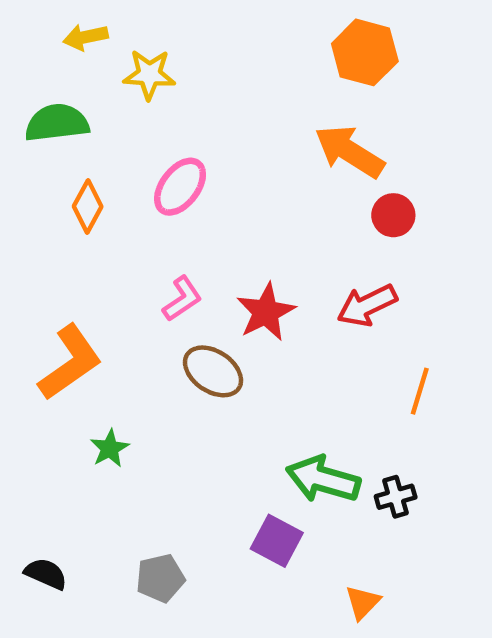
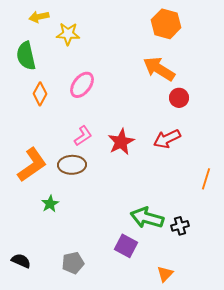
green semicircle: (57, 123) -> (26, 56), turned -96
brown ellipse: (213, 371) -> (72, 165), moved, turned -36
orange line: (420, 391) -> (206, 179), moved

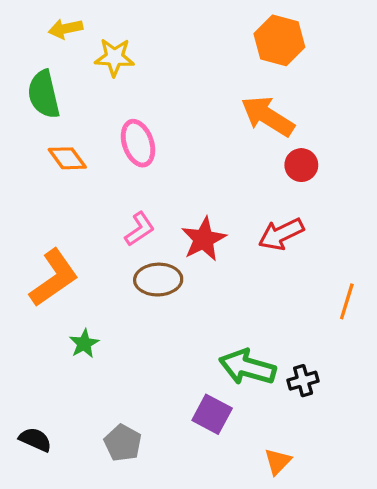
pink ellipse: (82, 85) -> (138, 143), turned -56
orange diamond: (40, 94) -> (67, 158), turned -65
brown ellipse: (72, 165) -> (158, 280), moved
gray pentagon: (73, 263) -> (123, 443), turned -30

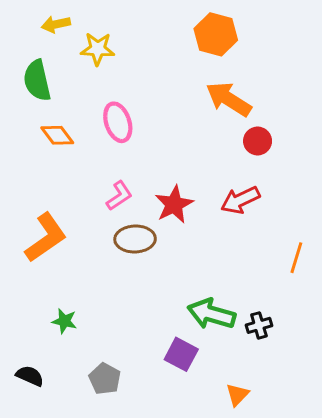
orange hexagon: (279, 40) -> (216, 34), moved
green star: (84, 344) -> (64, 321), moved, turned -30

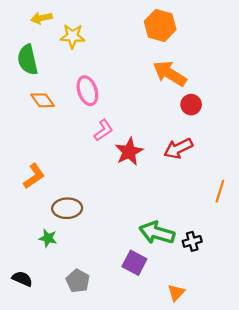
pink L-shape: (119, 196) -> (103, 130), moved
orange L-shape: (46, 238) -> (34, 176), size x0.7
brown ellipse: (135, 239) -> (67, 208), moved

